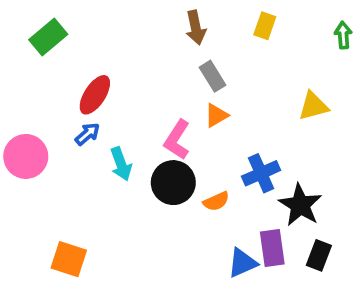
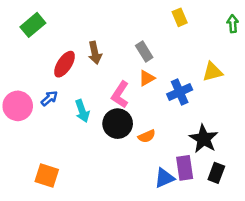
yellow rectangle: (265, 26) -> (180, 17), turned -42
brown arrow: (196, 28) -> (95, 53), moved
blue arrow: (87, 134) -> (49, 98), moved
blue cross: (261, 173) -> (180, 92), moved

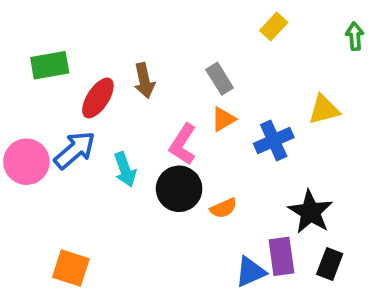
yellow rectangle: (180, 17) -> (274, 27), turned 66
green rectangle: (33, 25) -> (50, 65), moved, turned 30
blue arrow: (49, 98) -> (75, 150), size x1.6

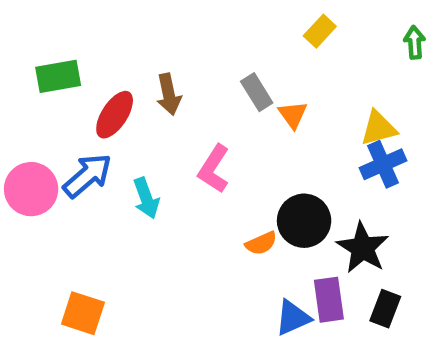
orange triangle: (223, 119) -> (293, 115), moved, turned -36
blue cross: (274, 140) -> (383, 164), moved
black circle: (179, 189) -> (304, 221), moved

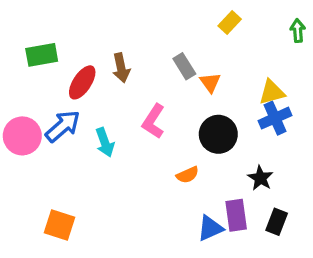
black circle: (304, 221) -> (218, 134), moved
black star: (363, 248) -> (260, 178), size x0.7

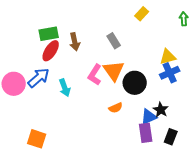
green rectangle: (42, 55) -> (49, 34), moved
orange triangle: (210, 82) -> (114, 71), moved, size x1.6
blue triangle: (210, 228) -> (149, 117), moved

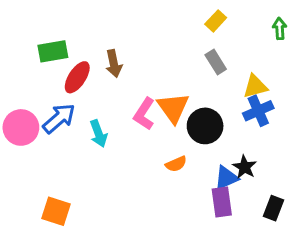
green rectangle: (49, 34) -> (53, 51), moved
gray rectangle: (114, 41) -> (216, 62), moved
black rectangle: (171, 137) -> (273, 208), moved

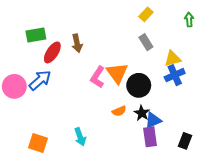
cyan arrow: (99, 134) -> (80, 137), moved
black star: (245, 167) -> (142, 113), moved

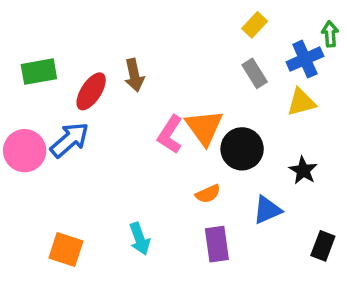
green rectangle: (36, 35) -> (39, 72), moved
blue cross: (175, 75) -> (305, 59), moved
black star: (142, 113) -> (303, 170), moved
purple rectangle: (150, 137) -> (217, 244), moved

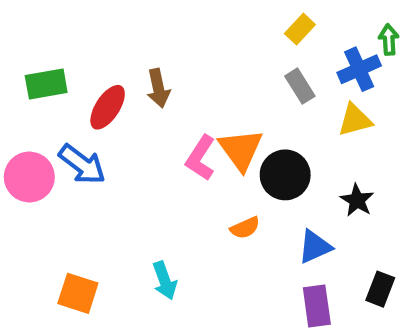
blue arrow: (70, 140) -> (82, 164), turned 78
purple rectangle: (217, 244) -> (317, 306), moved

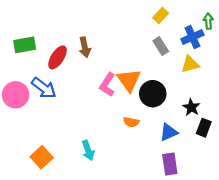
orange semicircle: (245, 228) -> (131, 122), turned 35
black rectangle: (380, 289) -> (204, 128), moved
orange square: (78, 293) -> (42, 157), turned 30

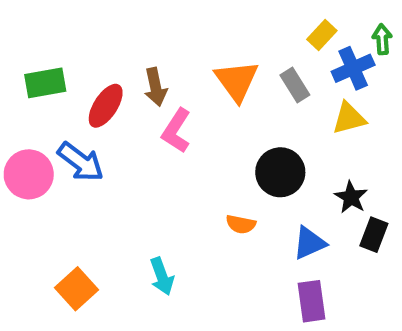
yellow rectangle: (161, 15) -> (322, 35), moved
orange triangle: (129, 80) -> (237, 81), moved
pink L-shape: (107, 85) -> (176, 131), moved

